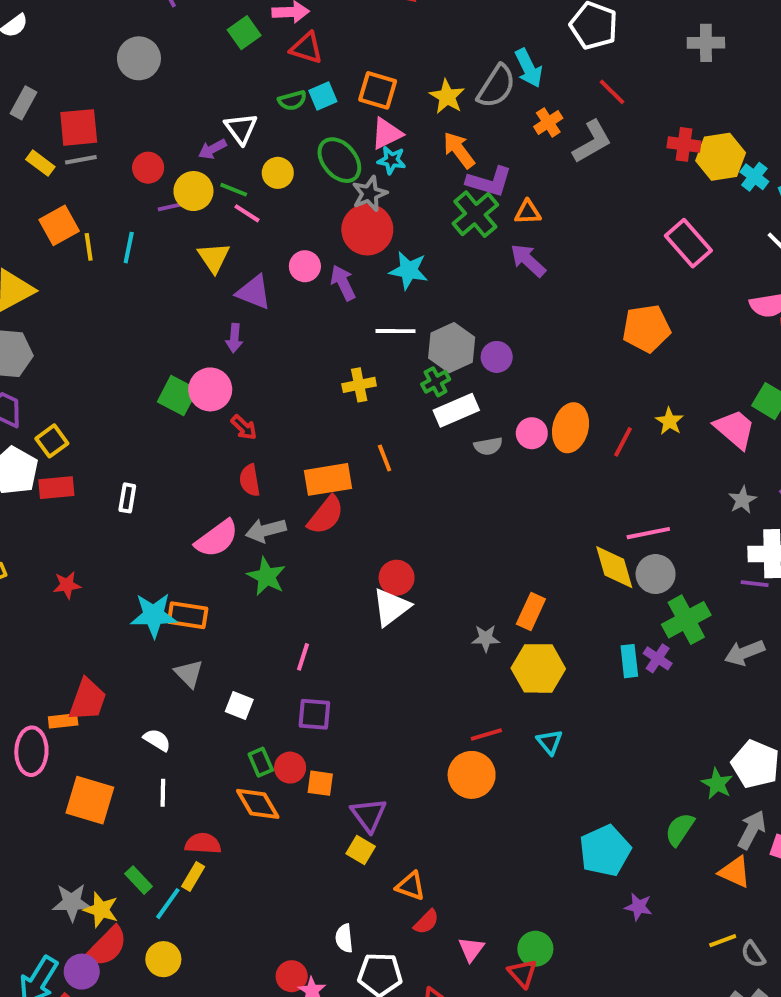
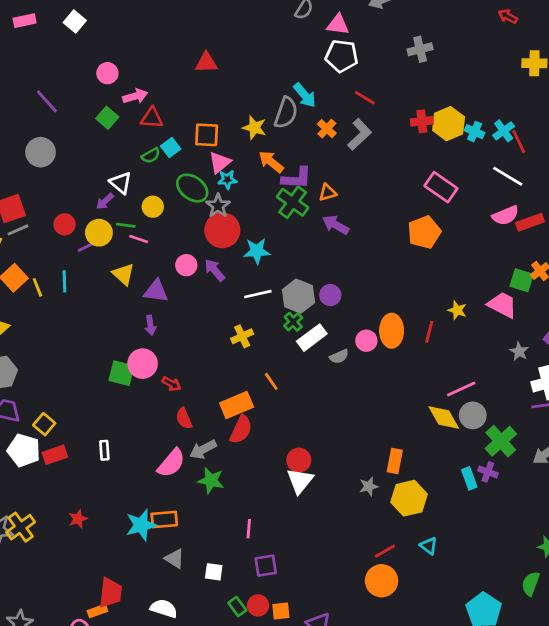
orange pentagon: (646, 328) -> (424, 232), moved
white semicircle: (157, 740) -> (164, 608), size x1.4

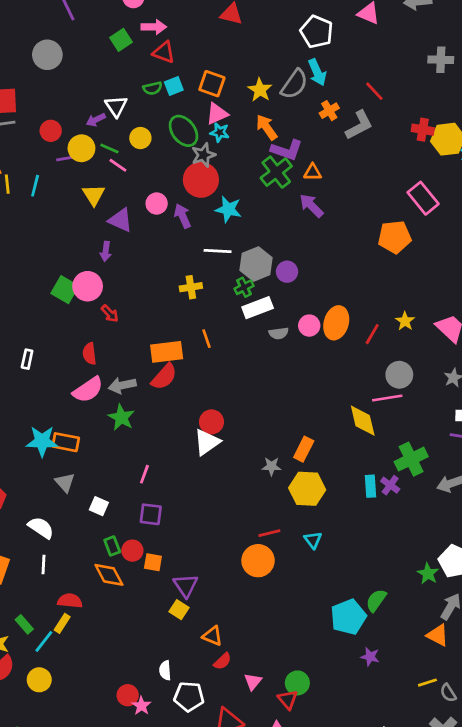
white pentagon: (342, 56) -> (317, 32), moved
gray circle: (473, 415) -> (399, 375), moved
red semicircle: (184, 418) -> (89, 354), moved
green semicircle: (531, 584) -> (376, 600), moved

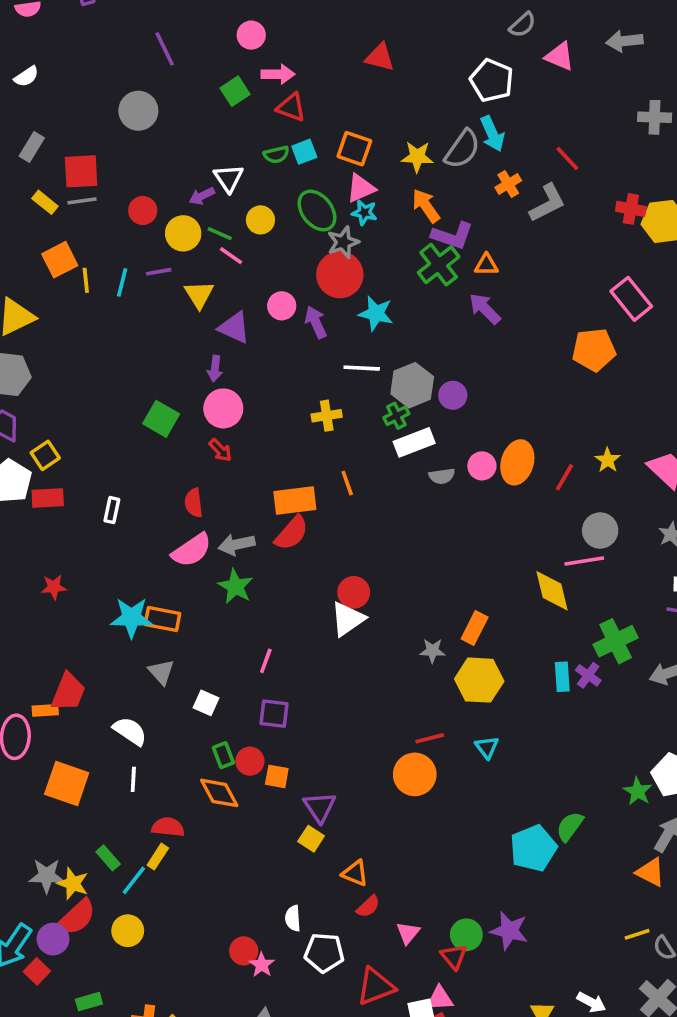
yellow star: (260, 90) -> (417, 157), turned -30
purple line: (66, 158) -> (159, 272), moved
pink circle: (88, 286) -> (223, 408), moved
purple star: (370, 657) -> (509, 931), moved, size x1.5

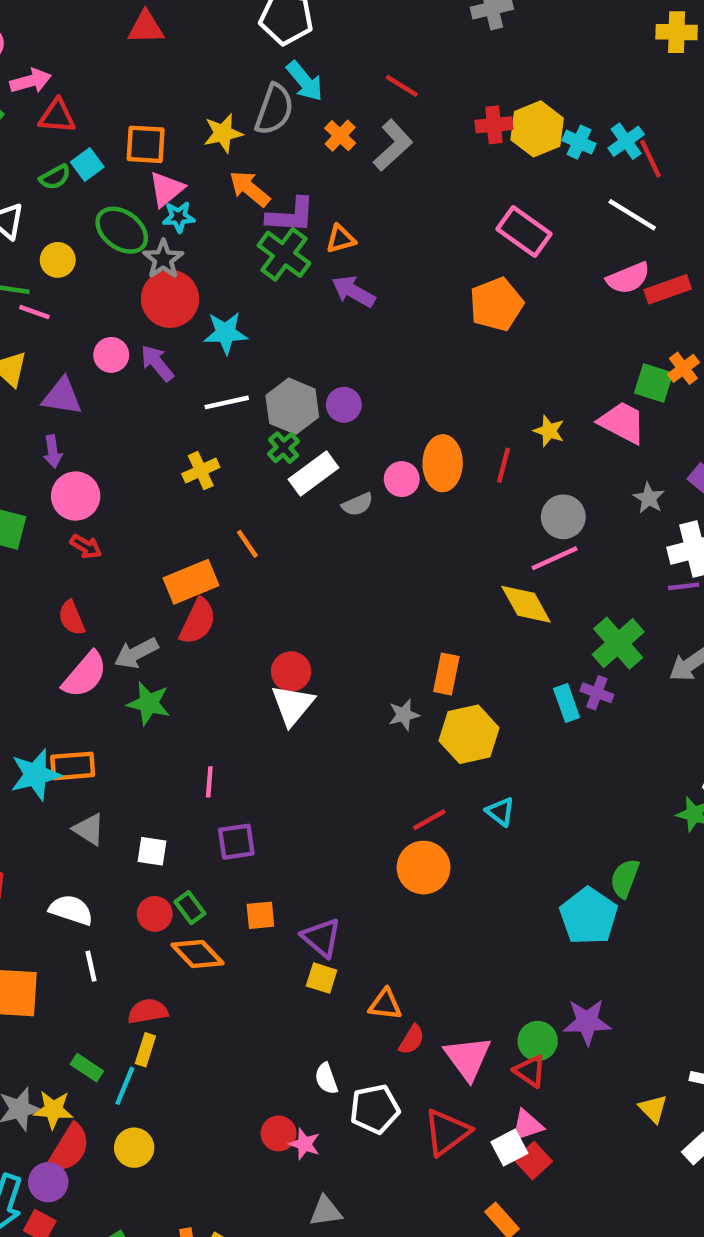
red circle: (250, 761) -> (155, 914), moved
pink triangle: (408, 933) -> (468, 1058), size x1.6

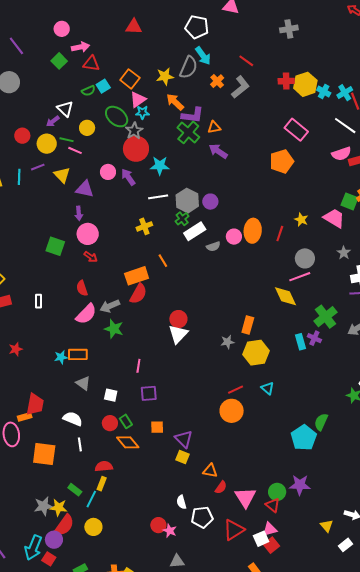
orange square: (146, 144) -> (130, 79), turned 30
cyan star: (35, 775) -> (61, 357), size x0.6

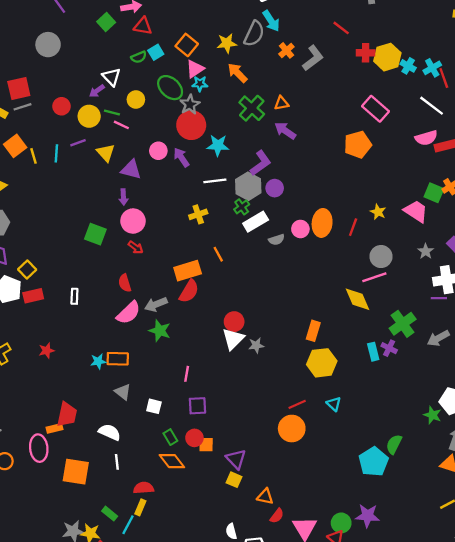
red line: (246, 61) -> (341, 28), moved
purple L-shape: (193, 115) -> (261, 163), moved, turned -45
gray star: (228, 342) -> (256, 345), moved
red circle: (110, 423) -> (194, 438), moved

